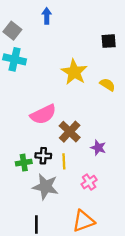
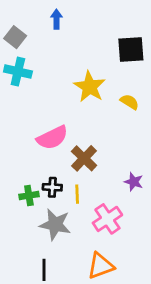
black square: (109, 41) -> (131, 50), size x1.5
purple star: (98, 148) -> (134, 182), moved
pink cross: (89, 182) -> (107, 219), size x1.5

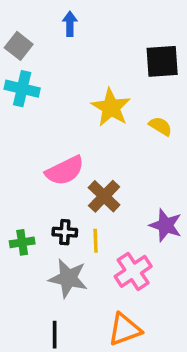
purple star: (134, 182) -> (166, 225), size x1.4
green cross: (29, 196) -> (22, 242), moved

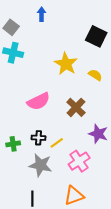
black square: (162, 61) -> (96, 36), turned 30
brown cross: (104, 196) -> (76, 107), moved
yellow line: (96, 241) -> (57, 143), turned 56

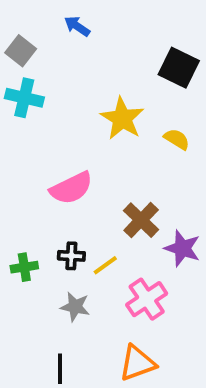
blue arrow: (42, 14) -> (77, 26), turned -56
brown cross: (76, 107) -> (141, 220), moved
gray star: (40, 165) -> (75, 307), size x0.7

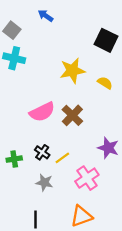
yellow star: (122, 118) -> (72, 71), turned 30
brown cross: (141, 220) -> (72, 115), moved
black cross: (71, 256) -> (42, 152), turned 32

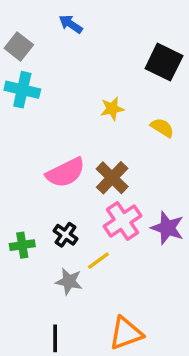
yellow star: (72, 71) -> (112, 109), size x0.6
yellow line: (62, 158) -> (98, 261), moved
pink cross: (87, 178) -> (122, 221), moved

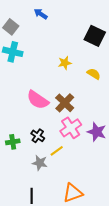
pink semicircle: (65, 173) -> (38, 100), turned 60

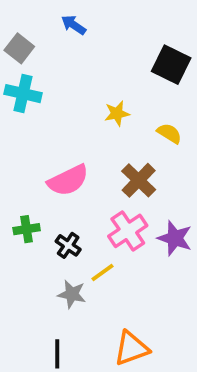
pink semicircle: (38, 100) -> (68, 180), turned -60
brown cross: (65, 103) -> (139, 180), moved
green cross: (13, 142) -> (27, 229), moved

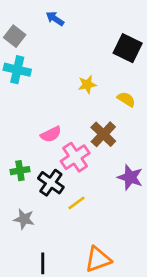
pink semicircle: (68, 180) -> (51, 134), size x0.7
pink cross: (128, 231) -> (75, 157), moved
black cross: (68, 245) -> (51, 183), size x1.4
gray star: (72, 294) -> (24, 219), moved

